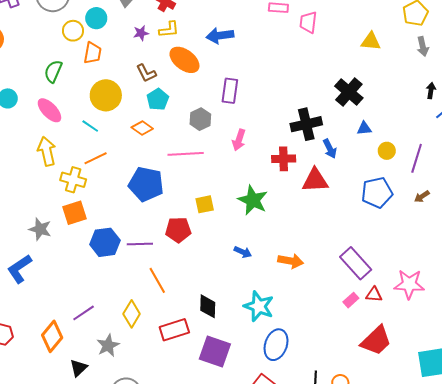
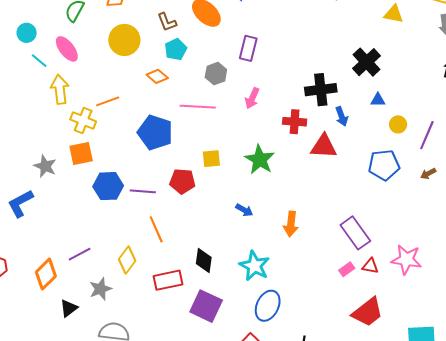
cyan line: (90, 126) -> (39, 61), moved
orange arrow: (291, 261) -> (291, 224), turned 80

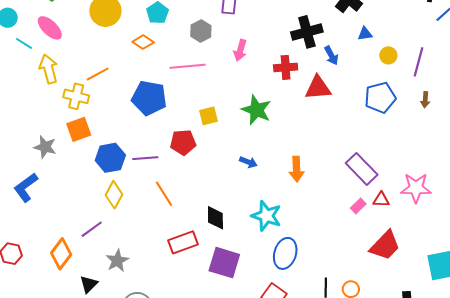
brown arrow: (428, 174) -> (425, 100), turned -49
yellow diamond: (127, 260) -> (114, 195), moved

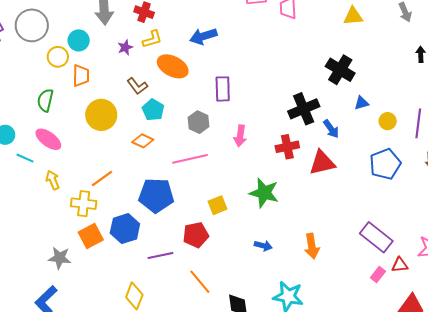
yellow arrow: (49, 69) -> (53, 180), size x0.7
blue hexagon: (110, 158) -> (125, 229), moved
orange line: (164, 194) -> (200, 282), moved

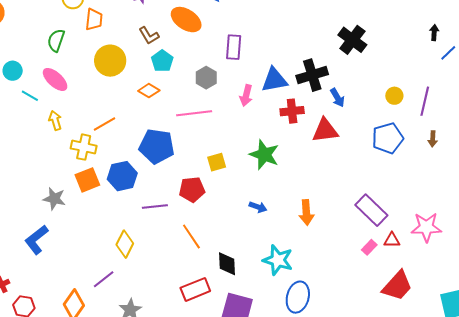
blue triangle: (361, 103) -> (274, 80), moved, size x1.8

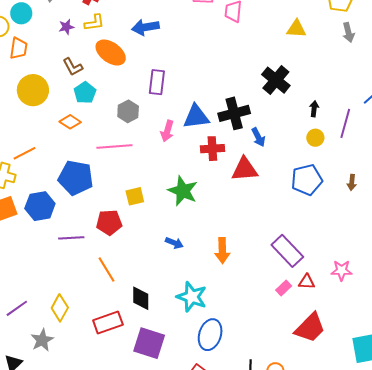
black arrow: (434, 33) -> (314, 109), moved
purple line: (425, 101) -> (345, 123), moved
pink star: (426, 227) -> (342, 270), size x0.7
yellow diamond: (125, 244) -> (60, 308), moved

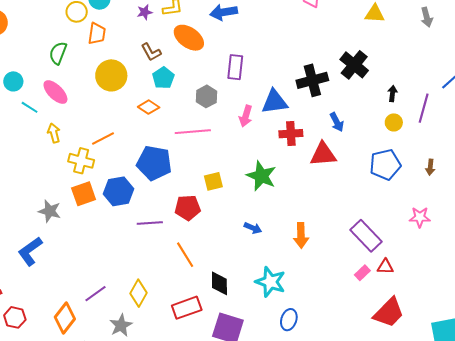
black cross: (234, 113) -> (312, 80), moved
pink star: (342, 270) -> (420, 217), moved
blue ellipse: (210, 335) -> (289, 320), size x0.7

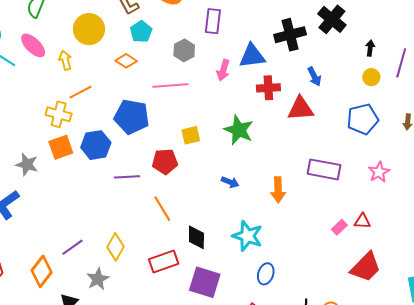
yellow arrow: (54, 133) -> (65, 60), moved
pink star: (420, 217) -> (379, 172), moved, turned -30
purple rectangle: (366, 236) -> (324, 169), moved, turned -36

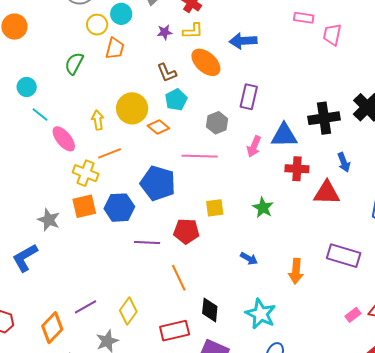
yellow circle: (89, 29) -> (132, 108), moved
pink ellipse: (33, 45) -> (64, 139), moved
green star: (239, 130) -> (263, 208), size x0.7

